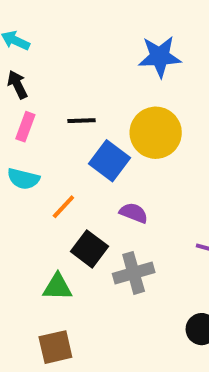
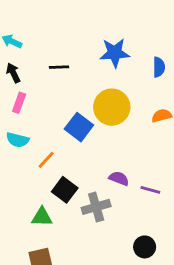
black line: (81, 121) -> (59, 67), moved
purple semicircle: (134, 213) -> (119, 178), moved

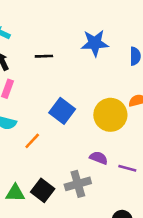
yellow circle: (112, 107) -> (110, 115), moved
black square: (65, 190) -> (43, 190), moved
green triangle: (42, 217) -> (15, 193), moved

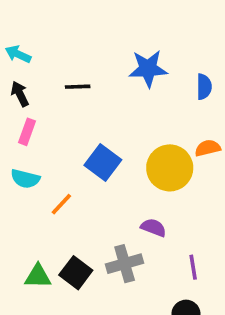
purple line: (127, 168) -> (193, 267), moved, turned 66

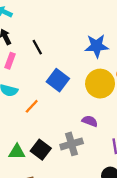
blue star: (148, 69) -> (97, 46), moved
black line: (78, 87) -> (37, 47), moved, turned 63

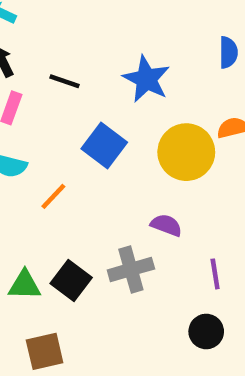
blue star: (97, 46) -> (146, 79), moved, turned 30
black line: (37, 47) -> (64, 81), turned -42

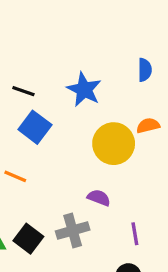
blue square: (104, 145) -> (35, 127), moved
orange line: (53, 196) -> (15, 176), turned 70

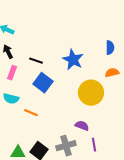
orange semicircle: (148, 126) -> (112, 73), moved
purple line: (135, 234) -> (94, 145), moved

